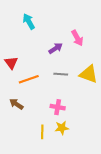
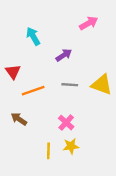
cyan arrow: (29, 21) -> (33, 36), moved
pink arrow: (77, 38) -> (89, 23), moved, turned -91
pink cross: (58, 107) -> (66, 123), turned 32

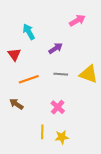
red triangle: (13, 72) -> (14, 54), moved
yellow star: (71, 146) -> (62, 137), moved

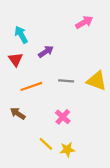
cyan arrow: (29, 32) -> (21, 35), moved
purple arrow: (56, 48) -> (46, 52), moved
yellow line: (42, 132) -> (46, 144), turned -48

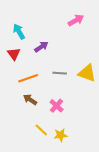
brown arrow: (18, 114) -> (30, 100), moved

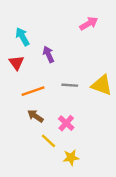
purple arrow: (41, 47) -> (48, 54), turned -80
yellow line: (41, 130) -> (48, 141), moved

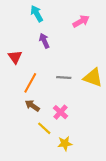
cyan arrow: (22, 37) -> (37, 14), moved
purple arrow: (48, 54) -> (44, 41), moved
orange line: (33, 91) -> (30, 83), turned -42

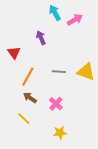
cyan arrow: (37, 14) -> (55, 13), moved
yellow line: (44, 128) -> (24, 119), moved

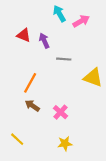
red triangle: (14, 53) -> (24, 35), moved, turned -32
gray line: (59, 72) -> (64, 59), moved
yellow line: (24, 119) -> (17, 139), moved

